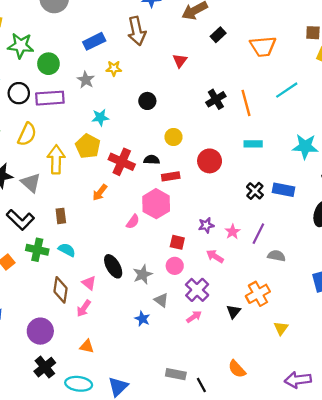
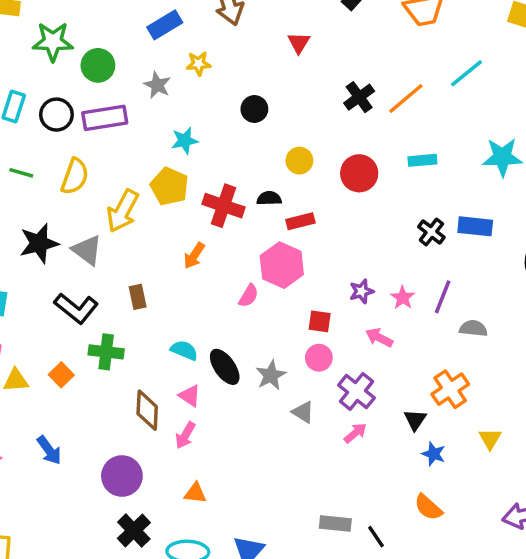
orange line: (246, 103) -> (406, 99), turned 70
yellow arrow: (56, 159) -> (123, 211), turned -148
red circle: (210, 161) -> (359, 173), moved
cyan semicircle: (67, 250) -> (184, 350), moved
blue star: (142, 319) -> (434, 454), moved

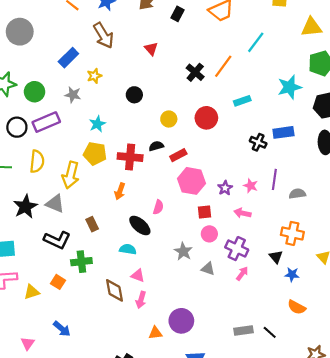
pink hexagon: (282, 265) -> (191, 181), moved
black ellipse: (225, 367) -> (140, 226), moved
orange cross: (450, 389) -> (292, 233), turned -30
purple circle: (122, 476) -> (181, 321), moved

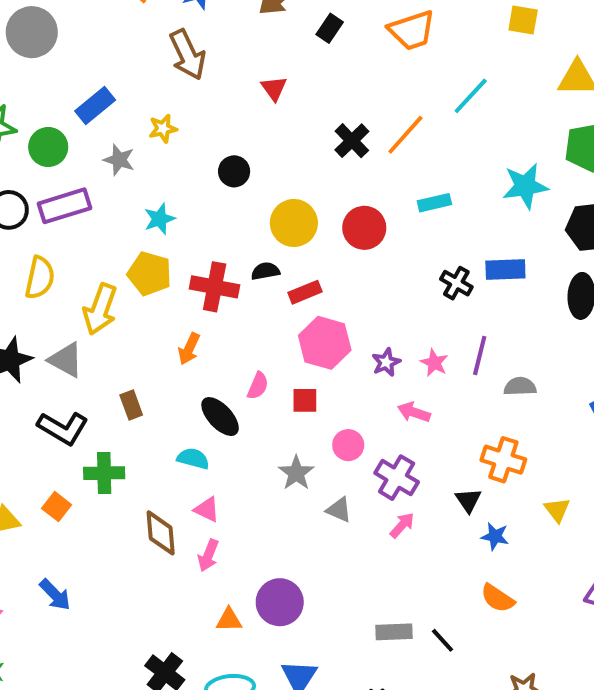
blue rectangle: (68, 58) -> (95, 106), moved
yellow circle: (169, 119) -> (294, 223), size x1.5
red square: (204, 212) -> (305, 400), moved

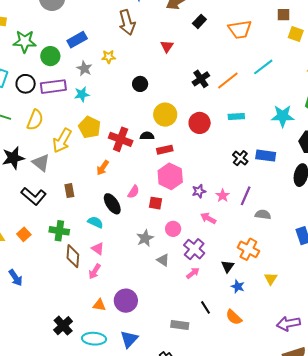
cyan star: (160, 219) -> (82, 94), moved
green cross: (104, 473) -> (59, 231), moved
black line: (443, 640) -> (206, 307), moved

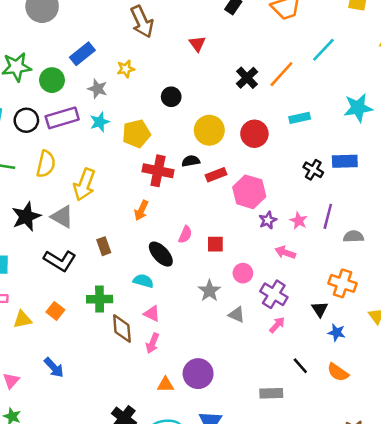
yellow pentagon: (90, 127) -> (136, 134), moved, turned -30
pink hexagon: (170, 176) -> (249, 192), moved

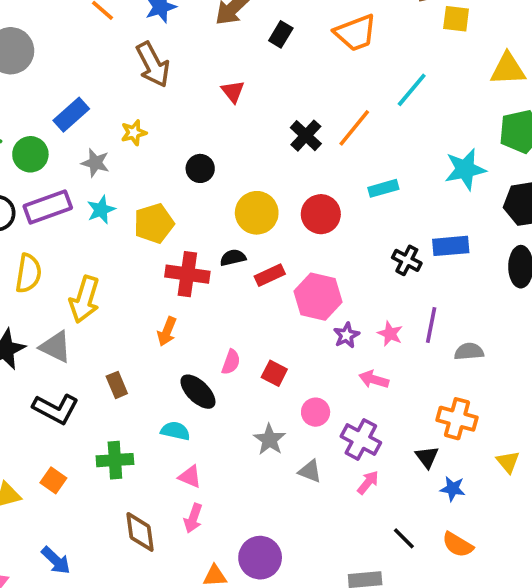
red square: (215, 244) -> (274, 373), turned 30
brown diamond: (122, 328) -> (140, 532), moved

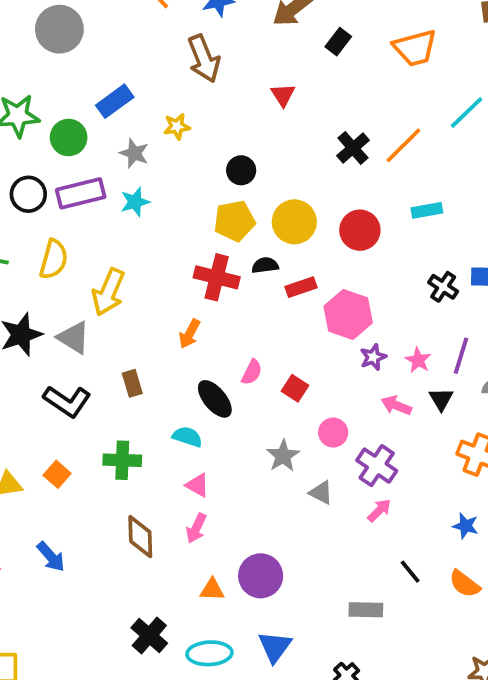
yellow pentagon: (154, 223) -> (234, 221), moved
black triangle: (427, 457) -> (441, 399), moved

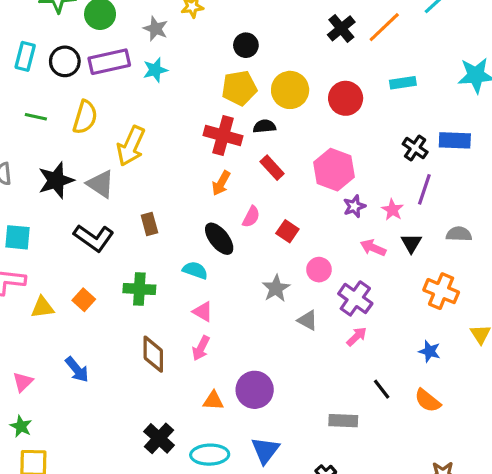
red rectangle: (301, 287) -> (272, 168), moved, turned 65
orange arrow: (189, 334) -> (221, 183), moved
purple line: (461, 356) -> (424, 189), moved

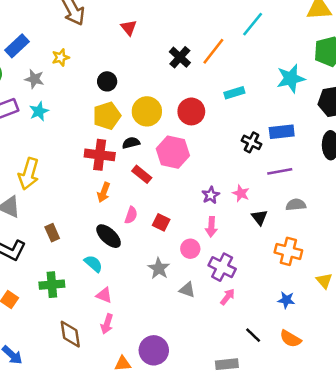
pink hexagon: (334, 170) -> (173, 152), moved
purple line: (424, 189) -> (280, 171), moved, turned 70
pink arrow: (373, 248) -> (211, 227), moved, turned -102
cyan semicircle: (195, 270) -> (93, 264), turned 30

